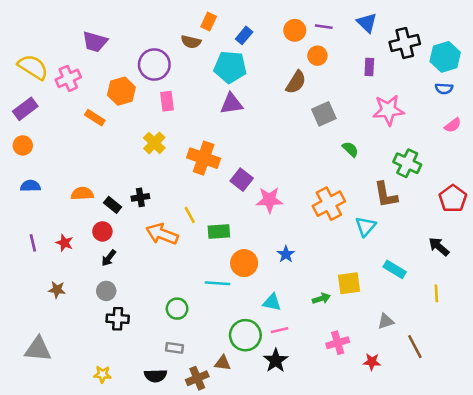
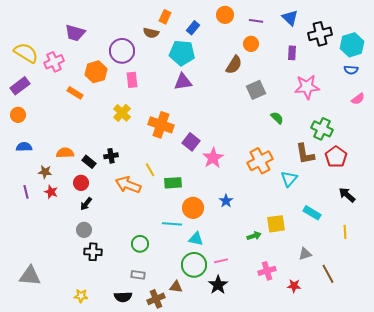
orange circle: (295, 30) -> (225, 15), moved
red pentagon: (453, 199) -> (336, 157), moved
pink star: (269, 200) -> (213, 158), turned -30
brown star: (57, 290) -> (45, 172), moved
cyan triangle: (272, 302) -> (196, 239), moved

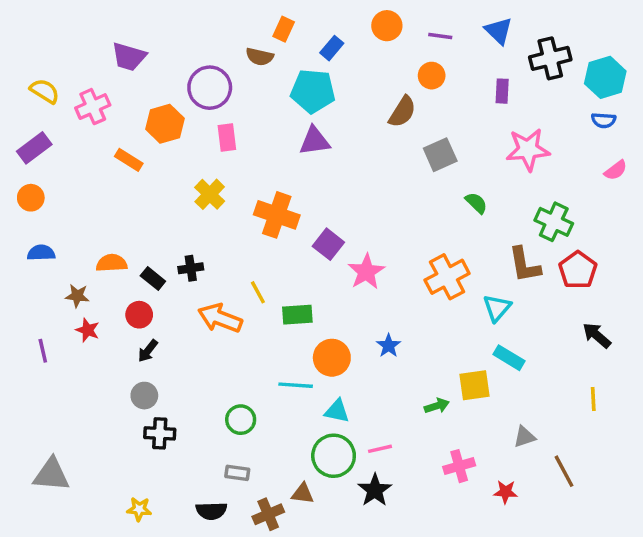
yellow semicircle: (26, 53) -> (45, 91), size x0.7
purple line: (26, 192) -> (43, 351), moved
cyan rectangle: (312, 213) -> (509, 358), moved

